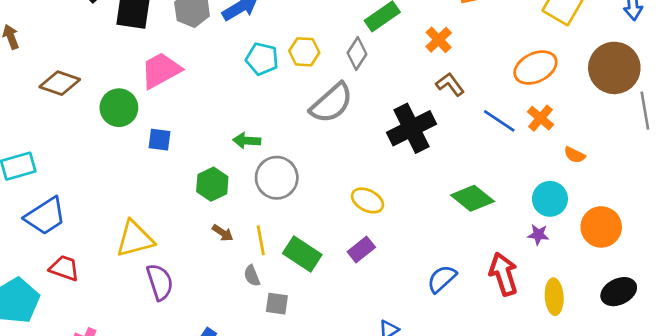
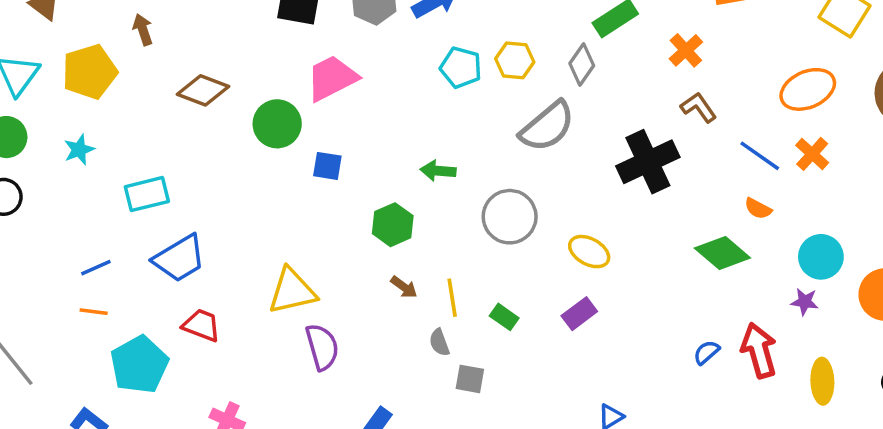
orange semicircle: (575, 155) -> (758, 209), moved
gray circle: (277, 178) -> (510, 217), moved
green rectangle: (302, 254) -> (504, 317), size x0.6
blue semicircle: (442, 279) -> (706, 352), moved, size x0.7

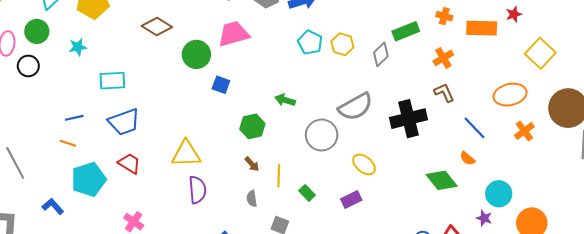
gray semicircle: (547, 126) -> (355, 107), moved
orange cross: (812, 154) -> (524, 131), moved
gray semicircle: (439, 342) -> (252, 199), moved

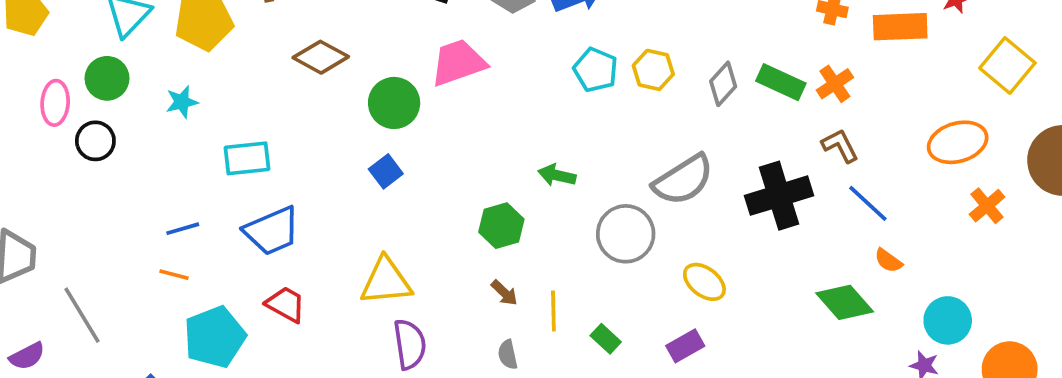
green rectangle: (406, 31) -> (781, 82), moved, turned 50
blue square: (221, 85) -> (386, 171), moved, turned 36
blue line: (474, 128) -> (868, 203), moved

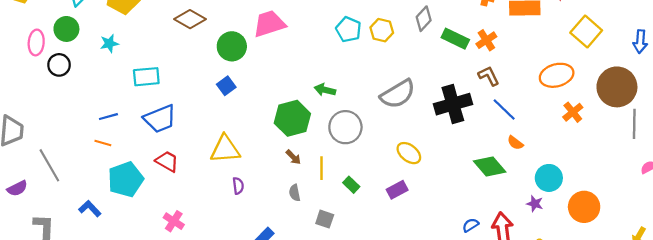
gray diamond: (723, 84) -> (424, 19), moved
green hexagon: (501, 226) -> (292, 118), size x1.4
gray circle: (626, 234) -> (345, 127), moved
purple semicircle: (410, 344) -> (238, 186), size x0.6

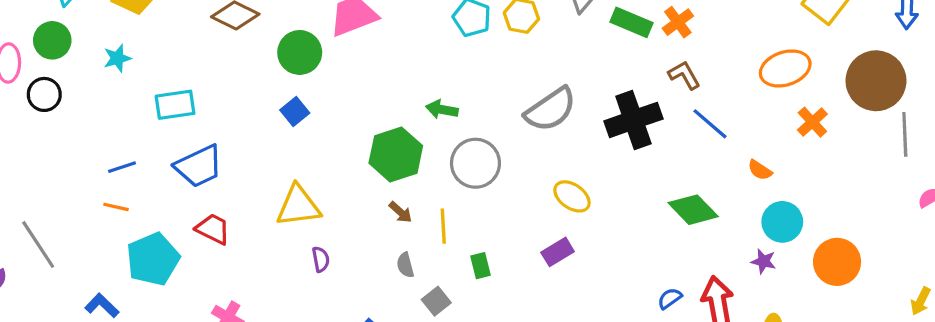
orange semicircle: (515, 143) -> (760, 170), moved
green rectangle: (351, 185) -> (480, 266), moved, turned 35
gray square: (325, 219) -> (436, 301), moved, turned 36

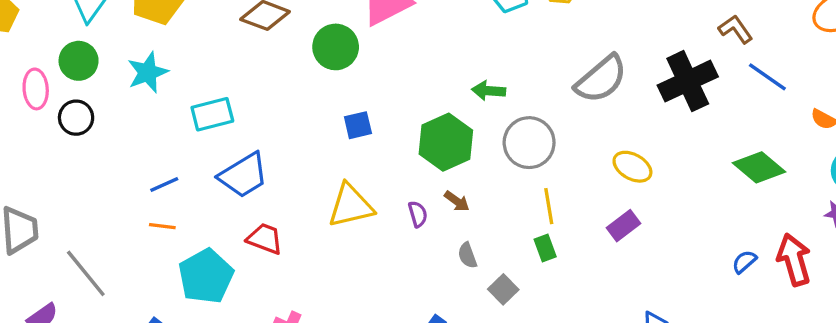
cyan star: (117, 58) -> (148, 72), size x1.4
blue square: (295, 111) -> (358, 125), moved, turned 32
yellow line: (443, 226) -> (549, 206), moved
purple semicircle: (321, 259) -> (418, 214), moved

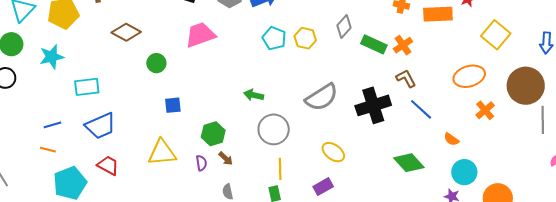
green circle: (336, 47) -> (156, 63), moved, size x0.7
green hexagon: (446, 142) -> (213, 134), moved, size x0.7

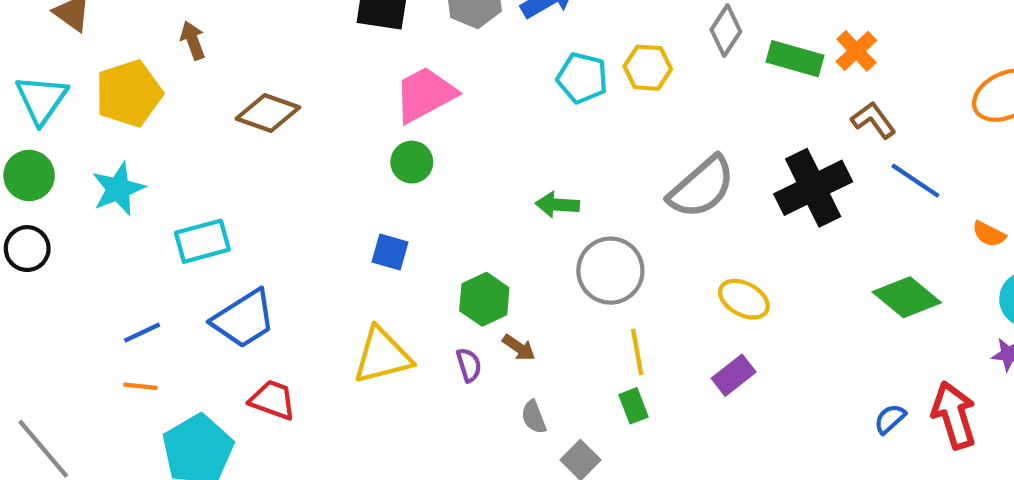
green circle: (156, 63) -> (412, 162), moved
blue square: (173, 105) -> (390, 252), turned 30

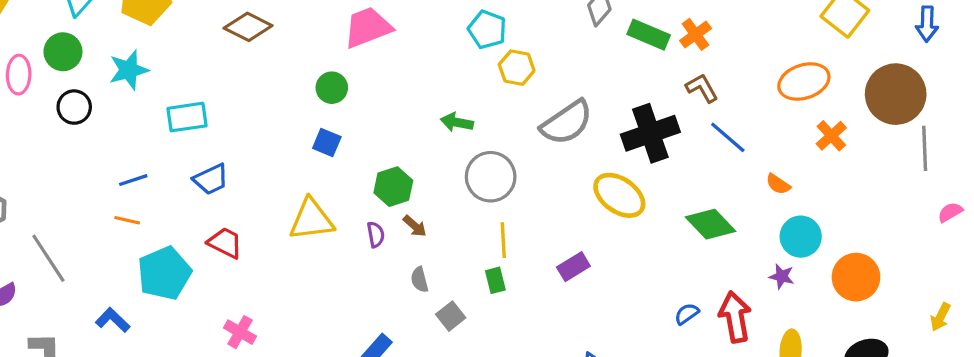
yellow hexagon: (648, 68) -> (517, 68), moved
green circle: (412, 162) -> (332, 88), moved
black circle: (27, 249) -> (74, 107), moved
yellow ellipse: (744, 299) -> (619, 195), moved, size x1.4
blue trapezoid: (244, 319) -> (211, 179), size x0.7

